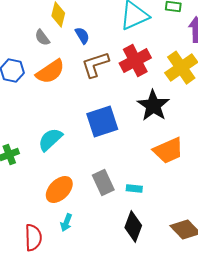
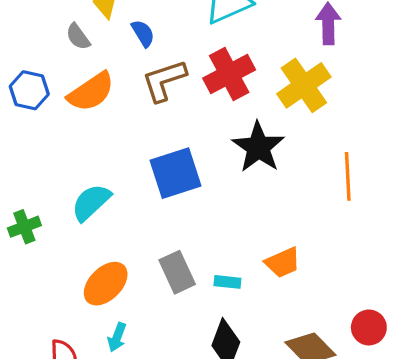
orange trapezoid: (168, 151) -> (283, 262), moved, size x0.7

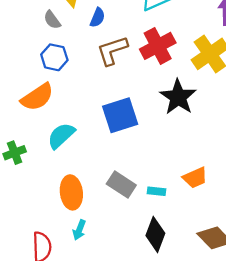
blue semicircle: (143, 33) -> (97, 18), turned 54
blue hexagon: (29, 90) -> (54, 57), moved
orange semicircle: (91, 92) -> (37, 97), moved
gray rectangle: (177, 272) -> (121, 184), turned -32
orange ellipse: (106, 284) -> (71, 192), turned -52

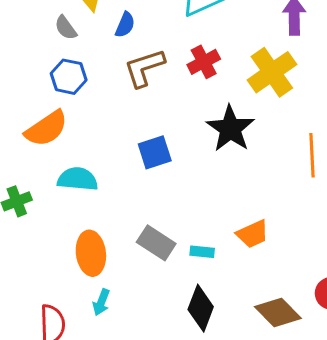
red cross: (158, 46) -> (204, 62), size x0.7
blue square: (120, 115) -> (155, 152), size x0.7
cyan semicircle: (61, 136) -> (78, 179), turned 48

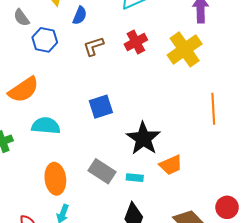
gray semicircle: (66, 28) -> (21, 18), moved
brown L-shape: (144, 68) -> (94, 46), size x0.7
blue hexagon: (69, 77) -> (45, 40), moved
black star: (230, 129) -> (143, 138), moved

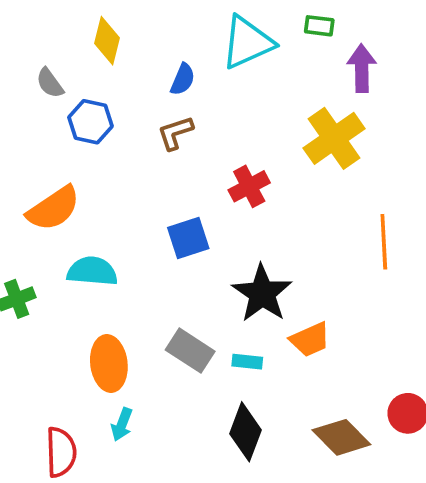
blue semicircle: (80, 16) -> (183, 79), moved
red cross: (136, 42) -> (249, 186), moved

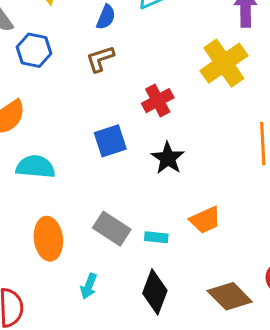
black star: (262, 293) -> (168, 158), moved, size x0.7
cyan arrow: (122, 424) -> (89, 286), moved

